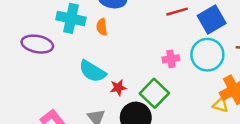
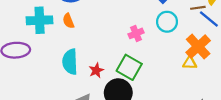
cyan circle: (207, 55) -> (167, 22), size x0.7
cyan semicircle: (92, 71) -> (70, 62), turned 70

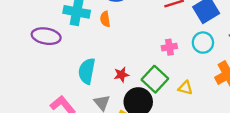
cyan semicircle: (70, 62) -> (87, 71), moved
yellow triangle: (190, 63) -> (185, 88), moved

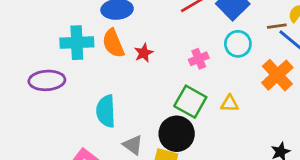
orange semicircle: (105, 19) -> (113, 43), size x1.5
red star: (121, 75) -> (144, 53), moved

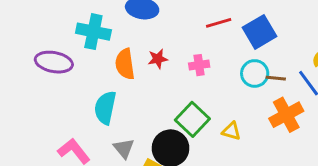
brown line: (277, 26) -> (276, 78), moved
orange semicircle: (113, 43) -> (125, 64), moved
pink cross: (199, 59) -> (199, 65), moved

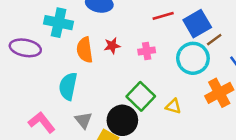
cyan circle: (255, 73) -> (193, 58), size x1.4
brown line: (276, 78) -> (214, 40), moved, turned -42

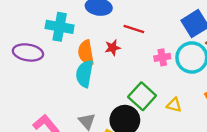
red line: (163, 16) -> (134, 29), moved, turned 36
pink cross: (147, 51) -> (162, 57), moved
cyan semicircle: (68, 86) -> (84, 74), moved

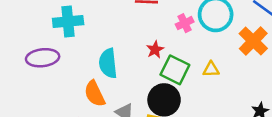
red star: (113, 48) -> (155, 50), moved
orange semicircle: (86, 53) -> (95, 94), moved

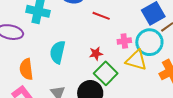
yellow triangle: (211, 69) -> (136, 60), moved, size x1.6
orange semicircle: (95, 94) -> (26, 69), moved

